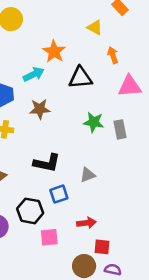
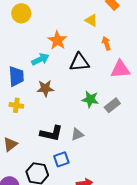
gray rectangle: (120, 129) -> (112, 105), turned 63
gray triangle: (88, 175) -> (77, 134), moved

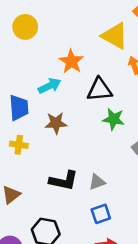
yellow triangle: (91, 20) -> (115, 36), size x1.6
green star: (90, 99) -> (114, 119), moved
blue square: (61, 159) -> (101, 214), moved

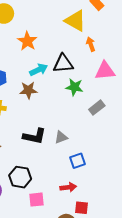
orange star: (71, 61) -> (27, 41), moved
cyan arrow: (50, 86) -> (39, 70), moved
blue square: (101, 214) -> (77, 161), moved

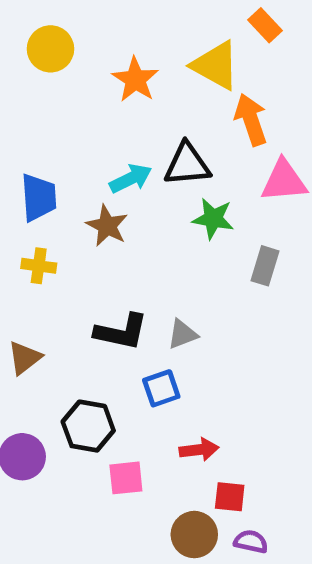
orange star: (27, 41) -> (135, 80), moved
orange arrow: (91, 44) -> (251, 120), size x1.5
brown star: (28, 90) -> (107, 226), turned 30
gray rectangle: (97, 108) -> (265, 266), turned -35
blue square: (77, 161) -> (161, 388), moved

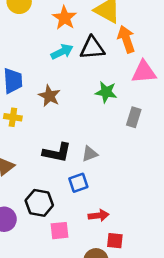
black triangle: (187, 164) -> (92, 48), moved
cyan arrow: (131, 179) -> (62, 52), moved

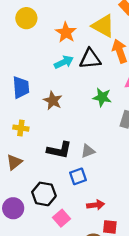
yellow cross: (13, 117) -> (21, 128), moved
pink square: (59, 231) -> (62, 218), turned -35

